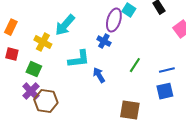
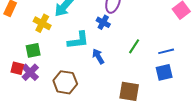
red square: (12, 54) -> (17, 68), moved
green square: (34, 69) -> (33, 50), turned -35
brown hexagon: (46, 101) -> (65, 82), moved

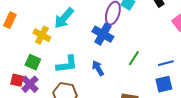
blue cross: (103, 22) -> (103, 34), size x1.5
cyan L-shape: (78, 40) -> (67, 64), moved
green square: (33, 50) -> (33, 62), turned 35

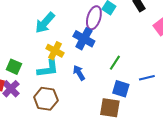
yellow cross: (42, 35) -> (55, 51), moved
blue line: (166, 63) -> (147, 78), moved
blue square: (164, 84) -> (121, 89), moved, turned 30

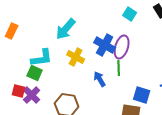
purple ellipse: (94, 18) -> (122, 47), moved
green line: (115, 63) -> (119, 68), moved, turned -35
cyan L-shape: (48, 69) -> (42, 58), moved

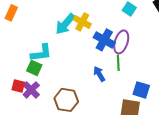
orange rectangle: (12, 31) -> (11, 13), moved
yellow cross: (76, 57) -> (82, 22), moved

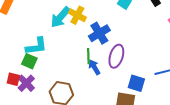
blue cross: (104, 40) -> (99, 33), turned 30
purple ellipse: (121, 42) -> (116, 56), moved
green line: (118, 63) -> (88, 56), moved

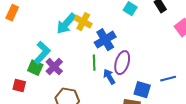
cyan L-shape: (36, 46) -> (42, 53), turned -40
blue arrow: (94, 67) -> (109, 77), moved
purple cross: (26, 83) -> (54, 67), moved

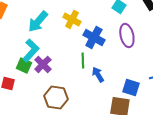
cyan arrow: (66, 24) -> (38, 21), moved
blue cross: (105, 40) -> (94, 37), turned -30
purple ellipse: (122, 63) -> (127, 35), moved, turned -30

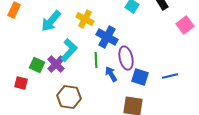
purple ellipse: (127, 35) -> (126, 58), moved
cyan L-shape: (31, 50) -> (69, 50), moved
blue square: (131, 87) -> (140, 77), moved

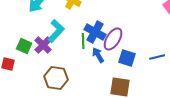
blue cross: (107, 37) -> (95, 32), moved
purple ellipse: (126, 58) -> (113, 39), turned 45

